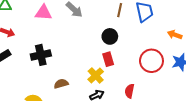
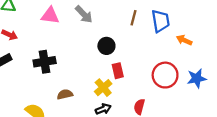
orange arrow: (175, 35) -> (184, 40), moved
black circle: (110, 36) -> (106, 46), moved

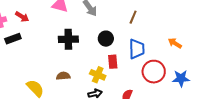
blue trapezoid: (161, 21) -> (137, 49), moved
black cross: (45, 62) -> (68, 39), moved
yellow cross: (103, 88) -> (98, 75), turned -35

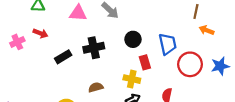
brown line: (133, 17) -> (196, 11), moved
black rectangle: (13, 39) -> (63, 57), moved

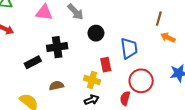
black circle: (133, 39) -> (96, 33), moved
black rectangle: (63, 57) -> (33, 62), moved
red circle: (190, 64) -> (141, 81), moved

